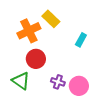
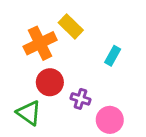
purple cross: (58, 82) -> (80, 99), moved

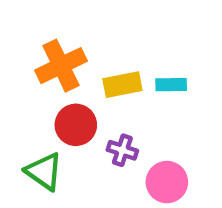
yellow rectangle: (71, 26) -> (122, 85), moved, turned -55
cyan rectangle: (113, 56) -> (171, 85), turned 60

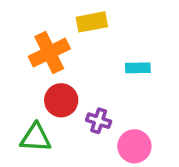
yellow rectangle: (122, 85) -> (92, 22), moved
green triangle: (44, 171) -> (36, 138), turned -32

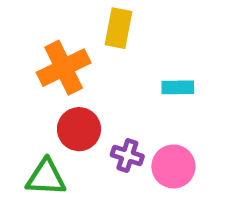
yellow rectangle: (92, 22) -> (119, 28), turned -68
pink circle: (134, 146) -> (173, 166), moved

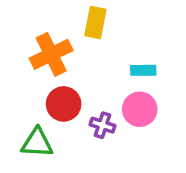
pink circle: (173, 166) -> (140, 109), moved

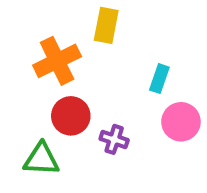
cyan rectangle: (143, 70) -> (159, 79), turned -70
pink circle: (140, 109) -> (181, 122), moved

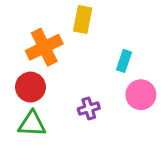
red circle: (71, 116) -> (30, 87), moved
purple cross: (114, 139) -> (89, 108), turned -35

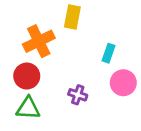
purple cross: (89, 108) -> (78, 95), turned 36

